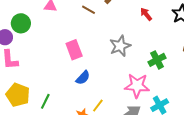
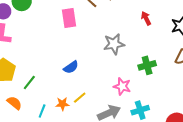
pink rectangle: (74, 50) -> (69, 18), moved
pink star: (137, 86) -> (122, 86), size x0.7

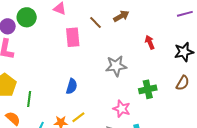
blue semicircle: (71, 67) -> (72, 86), turned -42
green line: (29, 82) -> (29, 99), turned -35

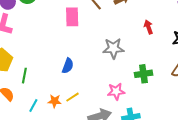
pink star: (122, 109) -> (116, 91), turned -30

